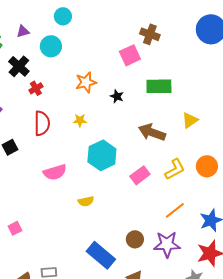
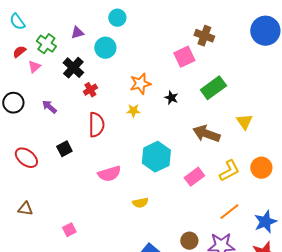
green rectangle: (159, 86) -> (213, 88), turned -35
yellow star: (80, 120) -> (133, 111), moved
yellow triangle: (190, 120) -> (244, 122), turned -30

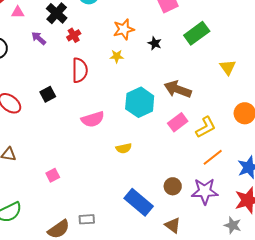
pink triangle: (34, 67) -> (18, 12), turned 40
purple arrow: (49, 107) -> (39, 38), moved
brown arrow: (206, 134) -> (178, 89), moved
yellow L-shape: (229, 171) -> (206, 127), moved

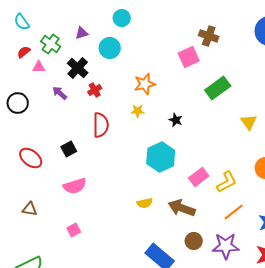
black star: (155, 43) -> (176, 120), moved
brown arrow: (178, 89) -> (182, 208), moved
pink semicircle: (93, 119) -> (75, 186), moved

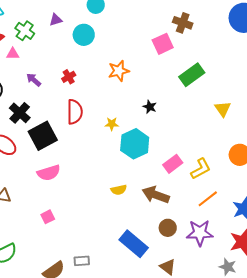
black cross: (78, 68) -> (20, 113), moved
yellow star: (138, 111) -> (112, 124), moved
black square: (69, 149) -> (43, 136), size x1.8

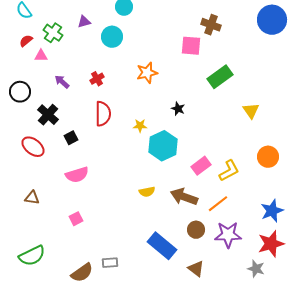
pink square: (163, 44) -> (191, 46), turned 30
black square: (43, 136) -> (71, 138), size x0.5
orange line: (208, 199) -> (218, 204), moved

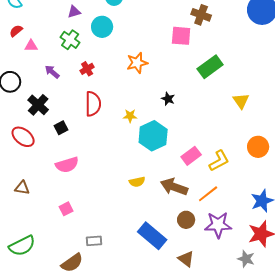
green cross: (53, 33) -> (70, 40), moved
gray rectangle: (110, 263) -> (94, 241), moved

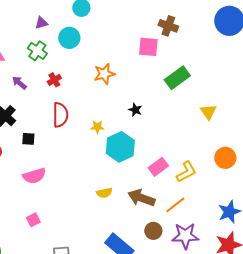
black square: (61, 128) -> (28, 139), turned 32

